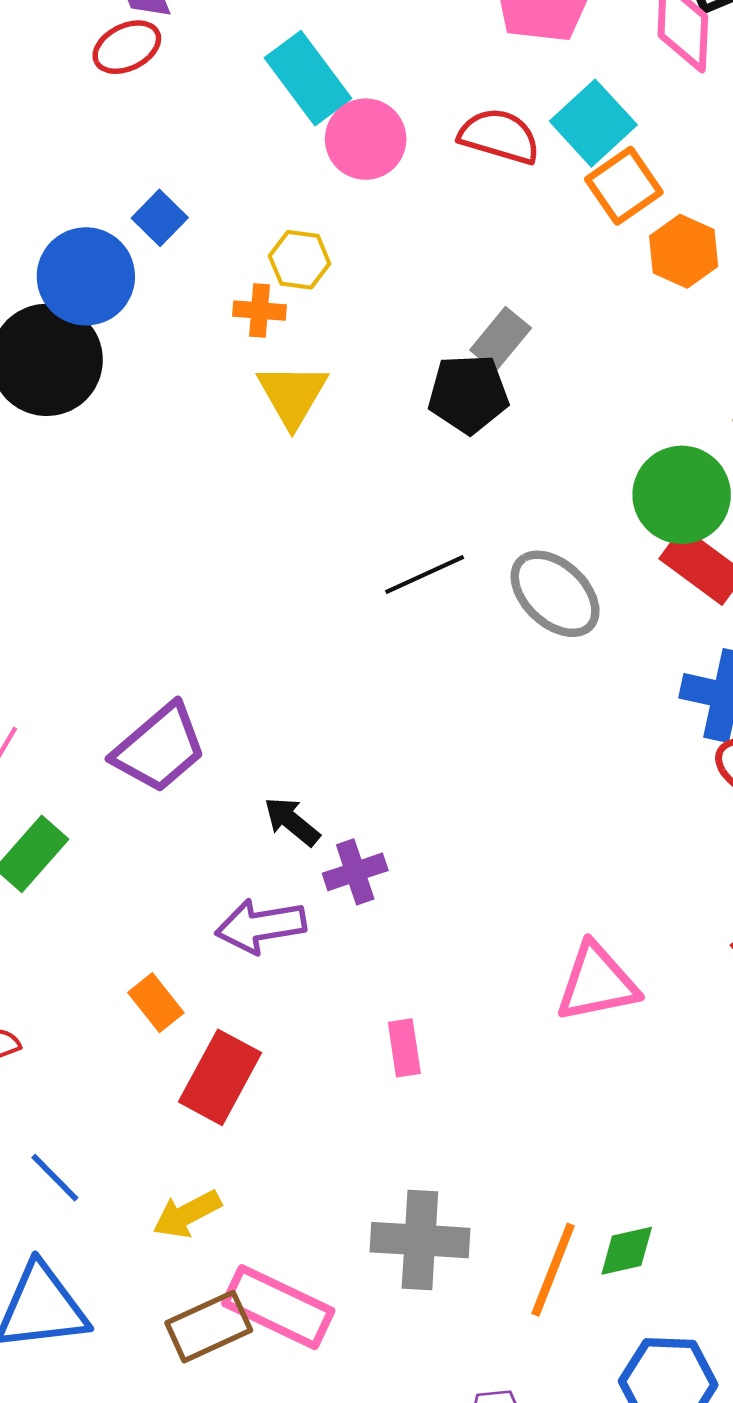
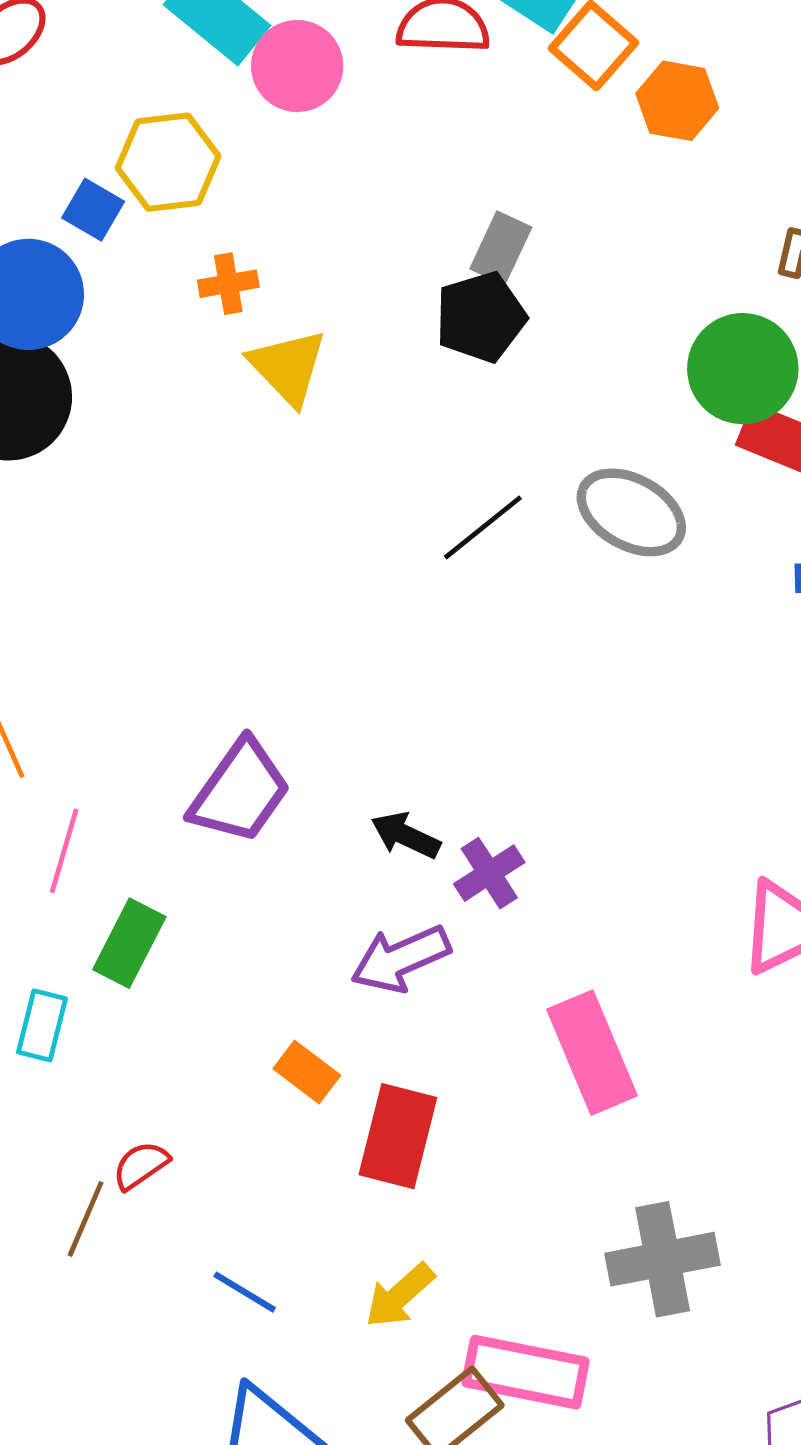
yellow hexagon: (300, 260) -> (168, 162), moved, size x1.5
pink rectangle: (404, 1048) -> (592, 1053), size x1.8

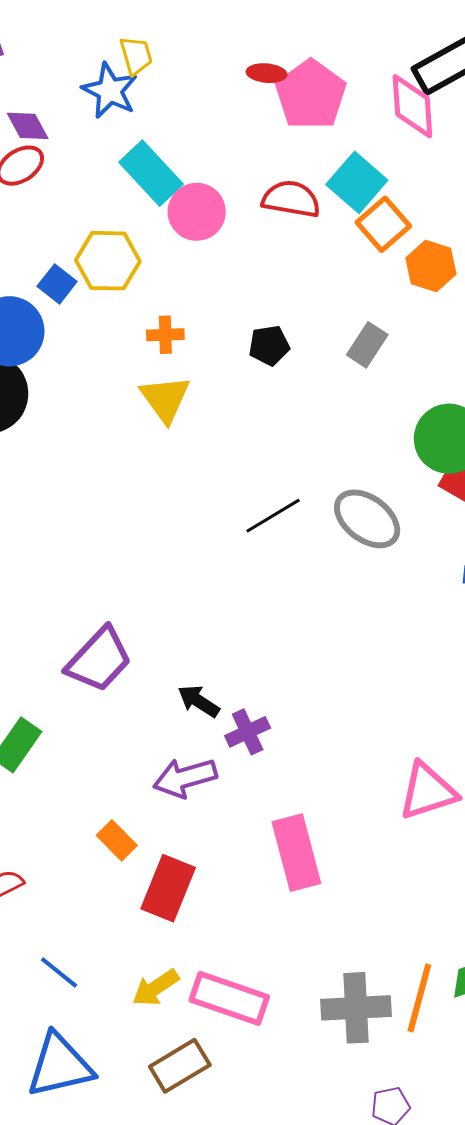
gray rectangle: (501, 248) -> (367, 345), moved
orange cross: (228, 284) -> (165, 335), moved
black pentagon: (481, 317) -> (269, 345), moved, size x0.7
gray cross: (663, 1259) -> (356, 1008), moved
pink rectangle: (526, 1372) -> (229, 998), moved

